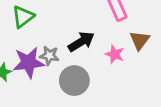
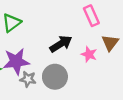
gray star: (49, 56) -> (28, 79), moved

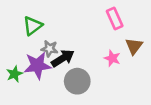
black arrow: (61, 44) -> (63, 58), moved
gray star: (28, 79) -> (49, 49), moved

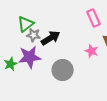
gray star: (49, 49) -> (34, 35), moved
black arrow: (63, 58) -> (51, 38), moved

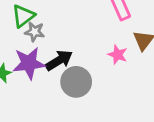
black arrow: (51, 38) -> (59, 60), moved

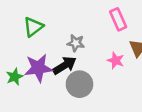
gray star: (35, 32) -> (76, 43), moved

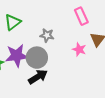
black arrow: (65, 65) -> (38, 77), moved
gray circle: (79, 84) -> (37, 58), moved

